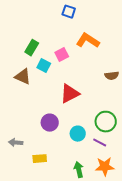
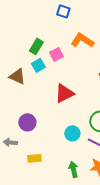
green rectangle: (32, 48) -> (36, 46), moved
cyan square: (44, 66) -> (38, 65), turned 32
purple circle: (50, 123) -> (27, 122), moved

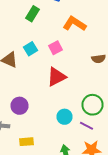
green rectangle: (36, 46) -> (32, 14), moved
pink square: (56, 54) -> (56, 48), moved

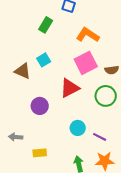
pink square: (56, 48) -> (86, 63), moved, size x1.6
green circle: (92, 105) -> (106, 96), moved
purple circle: (20, 106) -> (40, 106), moved

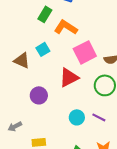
orange L-shape: (88, 35) -> (66, 27), moved
gray arrow: (16, 137) -> (15, 126), turned -32
purple line: (100, 137) -> (99, 117), moved

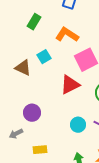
green rectangle: (45, 14) -> (34, 22), moved
purple circle: (39, 95) -> (32, 113), moved

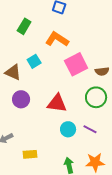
red triangle: (70, 85) -> (57, 103), moved, turned 35
purple circle: (32, 113) -> (21, 99), moved

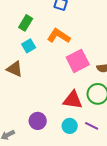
cyan square: (34, 61) -> (29, 46), moved
purple circle: (21, 99) -> (38, 121), moved
red triangle: (57, 103) -> (73, 100), moved

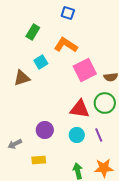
cyan square: (29, 46) -> (41, 62), moved
brown triangle: (15, 69) -> (22, 78), turned -42
purple line: (92, 126) -> (99, 135), turned 40

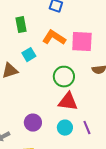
green rectangle: (33, 32) -> (21, 25), turned -42
pink square: (85, 70) -> (82, 42), moved, turned 30
green circle: (105, 103) -> (64, 77), moved

